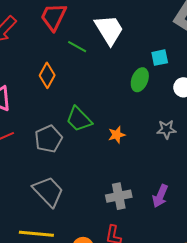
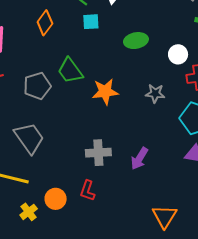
cyan square: (160, 58) -> (91, 22), moved
green ellipse: (140, 80) -> (136, 41), turned 50
orange star: (117, 135) -> (105, 92), size x1.5

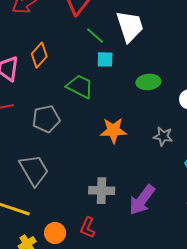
orange diamond: (45, 23) -> (39, 55), moved
green trapezoid: (70, 71) -> (80, 87), moved, turned 148
purple arrow: (139, 159) -> (142, 200), size x1.4

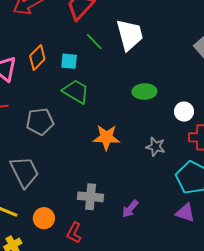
cyan square: (105, 59) -> (69, 61), moved
purple arrow: (142, 200) -> (130, 209), size x0.6
orange circle: (55, 233) -> (44, 218), moved

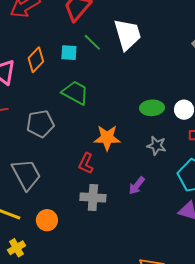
cyan square: (69, 61) -> (69, 53), moved
green ellipse: (144, 92) -> (152, 108), moved
purple arrow: (130, 209) -> (137, 186), moved
red L-shape: (74, 233) -> (86, 163), moved

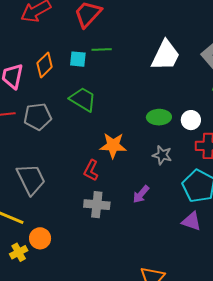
white trapezoid: (128, 34) -> (165, 55), moved, turned 40
green line: (92, 42) -> (102, 50), turned -48
gray pentagon: (40, 124) -> (38, 117), moved
orange circle: (47, 220) -> (40, 238), moved

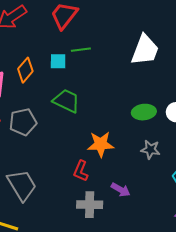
purple arrow: (141, 194) -> (121, 190), moved, turned -96

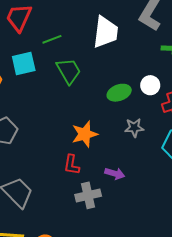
green line: (81, 50) -> (52, 39), moved
cyan square: (58, 61) -> (24, 63), size x1.4
green trapezoid: (66, 101) -> (69, 71), moved, turned 48

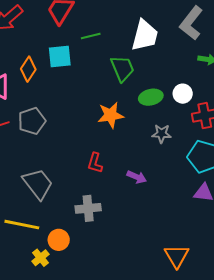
green trapezoid: (69, 71) -> (122, 69), moved
orange star: (85, 134) -> (111, 115), moved
gray cross: (88, 195) -> (88, 208), moved

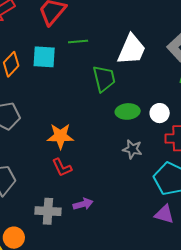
orange star: (111, 115) -> (60, 136), moved
red L-shape: (95, 163) -> (62, 167), turned -50
purple arrow: (137, 177) -> (83, 204), moved, turned -48

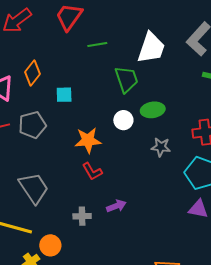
cyan square: (44, 57) -> (64, 95), moved, size x0.7
white circle: (160, 113) -> (123, 120), moved
gray cross: (48, 211) -> (82, 216), size x0.7

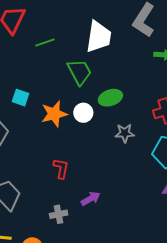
cyan square: (64, 95) -> (21, 98), turned 30
orange star: (88, 140) -> (54, 114), moved
red L-shape: (92, 171) -> (61, 168), turned -130

